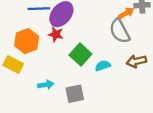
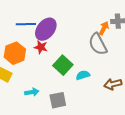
orange arrow: (126, 13) -> (104, 28), turned -32
brown arrow: (136, 61) -> (113, 84), moved

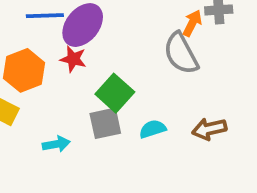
cyan semicircle: (83, 75) -> (153, 129), moved
gray square: (58, 100) -> (105, 123), moved

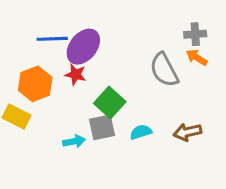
orange arrow: (192, 23) -> (197, 57), moved, turned -85
cyan arrow: (56, 144) -> (74, 141), moved

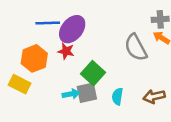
cyan semicircle: (141, 132) -> (117, 96), turned -63
cyan arrow: (74, 141) -> (71, 94), moved

